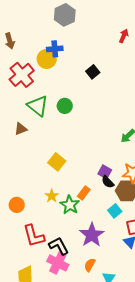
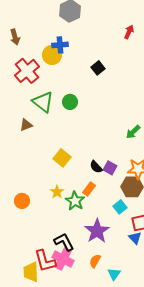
black semicircle: (108, 182) -> (96, 167), moved
red L-shape: (34, 236) -> (45, 261), moved

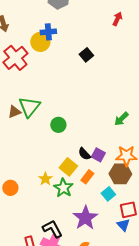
green triangle: (43, 102) -> (29, 107), moved, turned 30
green circle: (70, 102) -> (58, 125), moved
yellow square: (62, 158) -> (68, 167), moved
orange rectangle: (89, 189) -> (87, 177), moved

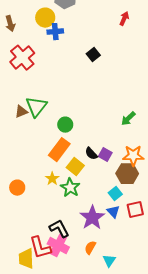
yellow circle: (40, 42) -> (45, 18), moved
orange rectangle: (87, 177) -> (59, 150), moved, size x1.6
blue triangle: (123, 225) -> (113, 212), moved

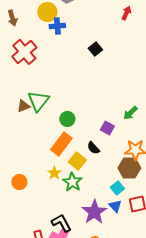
purple square: (105, 155) -> (107, 128), moved

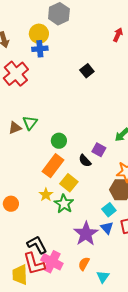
blue cross: (57, 26) -> (40, 49), moved
green triangle: (38, 101) -> (30, 123), size x0.7
black semicircle: (93, 148) -> (85, 161), moved
black L-shape: (61, 223) -> (37, 245), moved

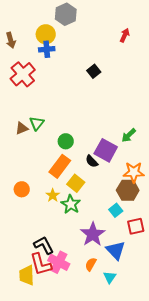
purple square: (99, 150) -> (106, 150), size x1.6
orange circle: (11, 204) -> (22, 189), moved
blue triangle: (107, 228) -> (116, 250), moved, size x1.5

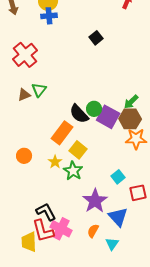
red cross: (23, 74) -> (25, 55), moved
green circle: (66, 141) -> (94, 109), moved
black semicircle: (92, 161) -> (79, 114), moved, size x1.5
brown hexagon: (128, 190) -> (130, 119), moved

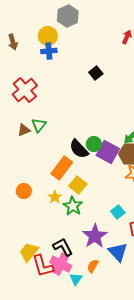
black L-shape: (46, 212) -> (63, 247), moved
yellow trapezoid: (29, 242) -> (29, 252), moved, turned 40
cyan triangle: (112, 244) -> (76, 279), moved

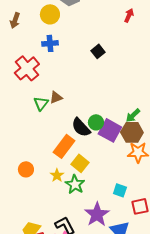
brown arrow: (13, 42) -> (15, 20), turned 35
blue cross: (49, 51) -> (50, 43), moved
brown triangle: (24, 130) -> (56, 97), moved
cyan square: (118, 212) -> (120, 190), turned -32

